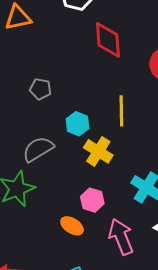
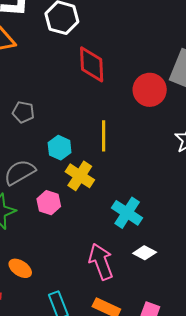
pink hexagon: (92, 200) -> (49, 203), moved
orange ellipse: (72, 226) -> (20, 268), moved

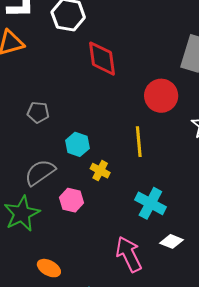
red circle: (150, 90) -> (161, 96), moved
yellow line: (104, 136) -> (139, 142), moved
yellow cross: (80, 176) -> (100, 171), size x0.7

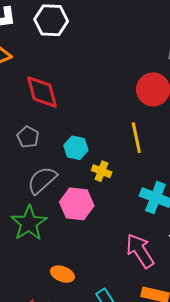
red diamond: (102, 59) -> (42, 92), moved
gray pentagon: (38, 112) -> (28, 137), moved, turned 30
pink hexagon: (72, 200) -> (77, 204), size x1.4

